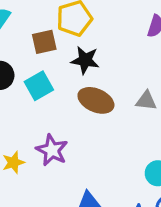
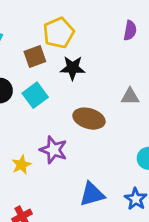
brown ellipse: (96, 100) -> (89, 119), moved

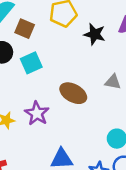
brown square: (35, 56) -> (25, 29), moved, turned 30
black star: (73, 68) -> (95, 34), moved

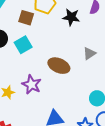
brown square: (25, 29) -> (26, 18), moved
gray triangle: (113, 82) -> (89, 54), turned -40

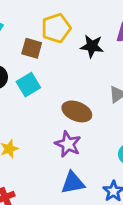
purple star: (32, 85) -> (68, 144), moved

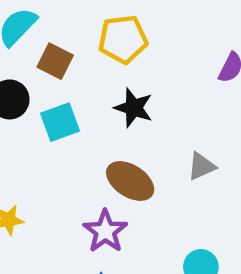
black star: (92, 46) -> (134, 108), moved
brown square: (32, 48) -> (55, 61), moved

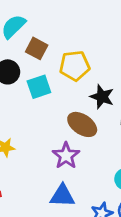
yellow pentagon: (123, 39) -> (75, 66), moved
black star: (134, 108) -> (102, 97), moved

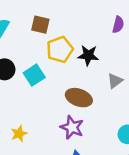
brown square: (37, 48) -> (40, 25), moved
black star: (102, 97) -> (88, 55), moved

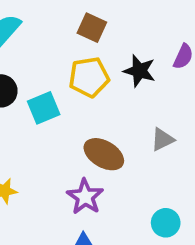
brown square: (40, 25) -> (92, 28), moved
black star: (88, 55) -> (139, 71), moved

